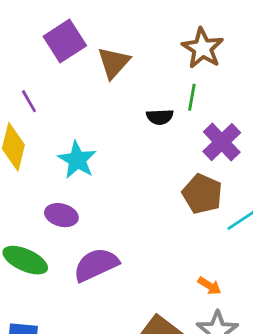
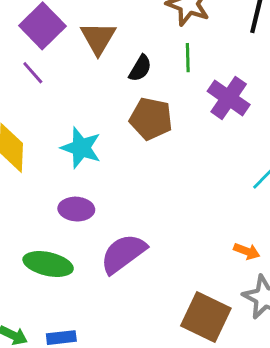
purple line: (29, 101) -> (33, 73), moved
black semicircle: (160, 117) -> (140, 68), moved, turned -45
brown pentagon: (202, 194) -> (151, 119), moved

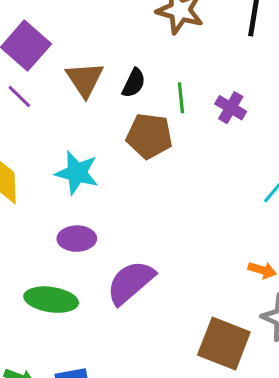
brown triangle: (98, 38) -> (85, 79), moved
green line: (188, 58) -> (181, 98), moved
purple cross: (229, 98) -> (231, 108), size x0.7

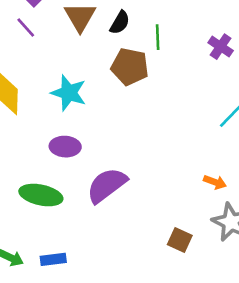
purple cross: (231, 108) -> (221, 47), moved
brown square: (224, 344) -> (180, 240), size x0.6

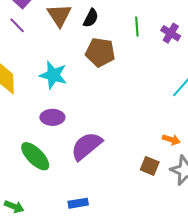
green line: (158, 37) -> (137, 27), moved
green ellipse: (41, 195) -> (35, 156), turned 36
brown square: (180, 240) -> (150, 166), moved
blue rectangle: (53, 259) -> (78, 203), moved

